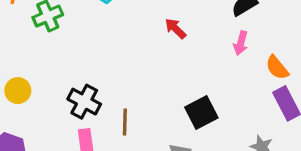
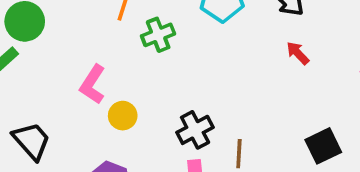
black cross: (84, 102) -> (195, 130), turned 32

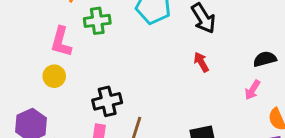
pink L-shape: (93, 84) -> (61, 42), moved, turned -32

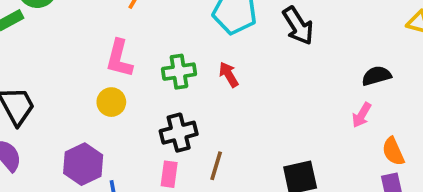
green cross: (97, 21) -> (179, 72), moved
red arrow: (201, 62) -> (229, 75), moved

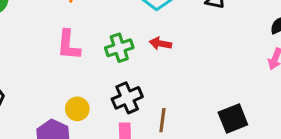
red arrow: (229, 75) -> (160, 43), turned -40
yellow circle: (111, 102) -> (77, 109), moved

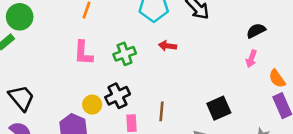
red arrow: (160, 43) -> (168, 46), moved
black cross: (127, 98) -> (118, 96), moved

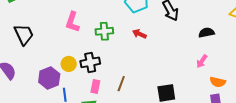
black semicircle: (256, 31) -> (206, 33), moved
orange semicircle: (277, 79) -> (218, 82), turned -56
black trapezoid: (21, 98) -> (24, 34), moved

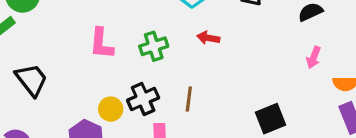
brown line: (121, 84) -> (189, 99), moved

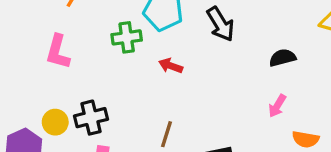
green cross: (154, 46) -> (127, 37), moved
brown line: (189, 99) -> (167, 134), moved

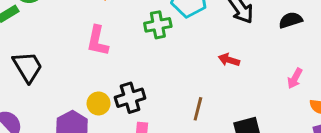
black semicircle: (282, 58) -> (291, 20), moved
red arrow: (171, 66) -> (229, 60), moved

